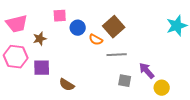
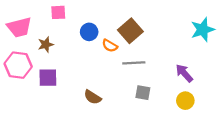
pink square: (60, 16) -> (58, 12), moved
purple arrow: (147, 71) -> (184, 73), moved
brown semicircle: (67, 85) -> (93, 97), moved

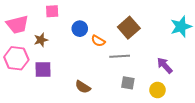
brown square: (130, 31) -> (129, 28), moved
yellow circle: (185, 101) -> (157, 90), moved

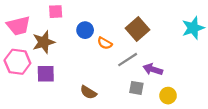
brown star: (41, 40) -> (44, 42), size x1.5
gray line: (120, 56) -> (128, 60), turned -30
purple arrow: (165, 65) -> (153, 69), moved, turned -30

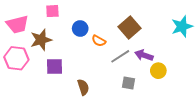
purple arrow: (153, 69) -> (144, 55), moved
purple square: (46, 74) -> (54, 67), moved
brown semicircle: (88, 92) -> (83, 87), turned -140
yellow circle: (168, 96) -> (158, 71), moved

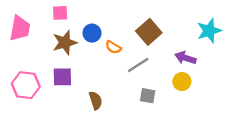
pink trapezoid: (17, 24) -> (20, 28), turned -65
brown star: (41, 40) -> (65, 43), moved
purple arrow: (144, 55) -> (185, 58), moved
pink hexagon: (16, 58) -> (26, 85), moved

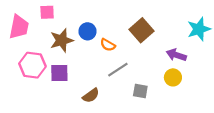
pink square: (60, 13) -> (47, 12), moved
gray line: (138, 65) -> (118, 70), moved
pink hexagon: (26, 85) -> (32, 65), moved
brown semicircle: (96, 100) -> (91, 95), turned 72

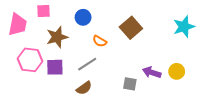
blue circle: (88, 31) -> (83, 17), moved
purple arrow: (176, 55) -> (152, 72), moved
gray line: (118, 70) -> (87, 64), moved
yellow circle: (173, 77) -> (177, 71), moved

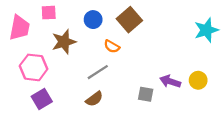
brown square: (131, 28) -> (129, 20), moved
purple square: (55, 67) -> (42, 99), moved, turned -30

